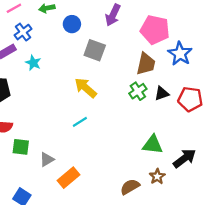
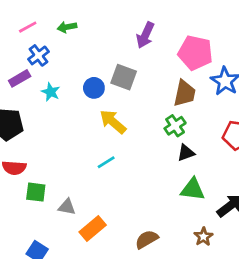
blue circle: (72, 24) -> (94, 88), moved
black triangle: (162, 93) -> (186, 153), moved
gray triangle: (47, 159) -> (67, 207), turned 42
brown star: (157, 176) -> (203, 237), moved
brown semicircle: (130, 187) -> (147, 239), moved

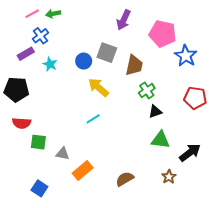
green arrow: (67, 27) -> (53, 14), moved
brown trapezoid: (185, 93) -> (134, 65), moved

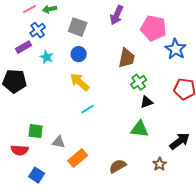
gray square: (107, 53) -> (78, 27), moved
yellow arrow: (98, 87) -> (80, 82), moved
red semicircle: (22, 123) -> (20, 150), moved
green triangle: (160, 140) -> (140, 129), moved

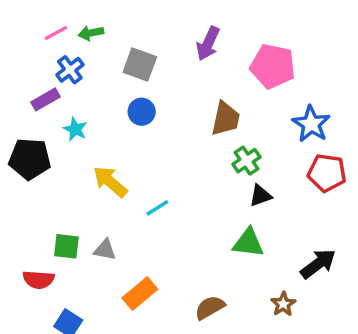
blue star: (176, 49) -> (311, 124), moved
cyan star: (47, 57) -> (75, 129), moved
yellow arrow: (80, 82) -> (110, 182), moved
gray triangle: (59, 142) -> (105, 250), moved

